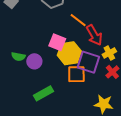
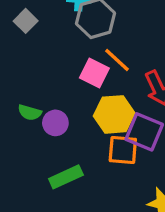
orange line: (78, 20) -> (117, 60), moved
pink square: (57, 42) -> (94, 73), moved

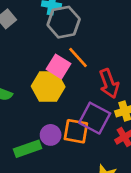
yellow hexagon: (114, 114) -> (48, 87), moved
purple circle: (55, 123) -> (51, 135), moved

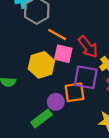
pink square: (59, 66) -> (63, 54), moved

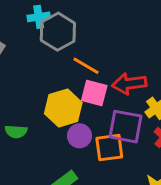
red arrow: (88, 47) -> (129, 84), turned 120
purple circle: (56, 102) -> (79, 136), moved

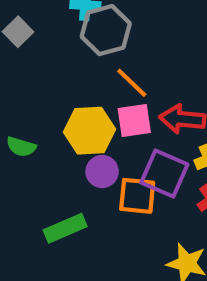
pink square: (94, 93) -> (134, 120), turned -36

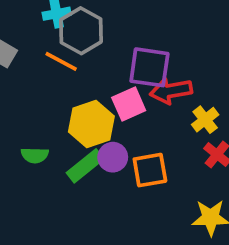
orange line: (132, 83) -> (61, 61), moved
purple square: (164, 174) -> (149, 67), moved
green rectangle: (65, 228) -> (85, 166), moved

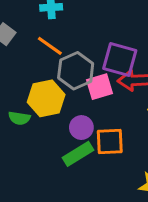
gray hexagon: (81, 31) -> (76, 71), moved
yellow hexagon: (91, 124) -> (46, 98), moved
green rectangle: (85, 166) -> (78, 154), moved

